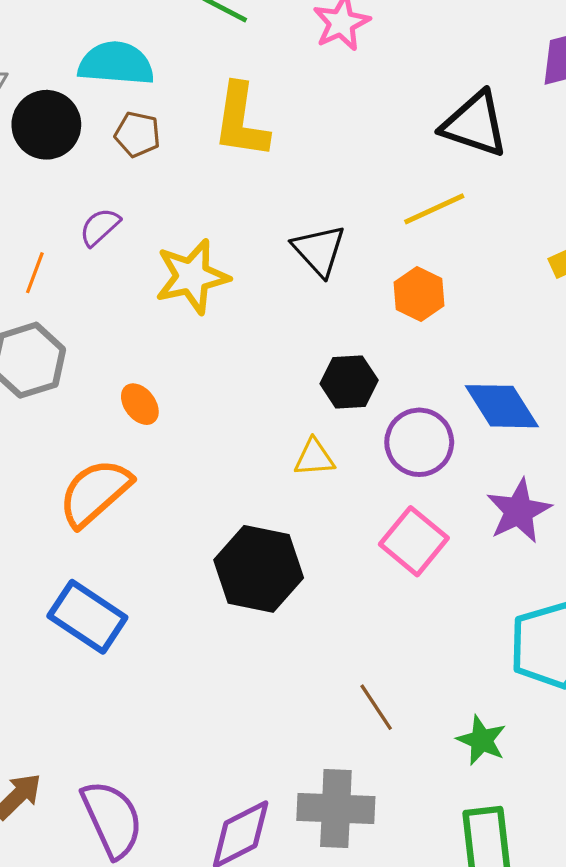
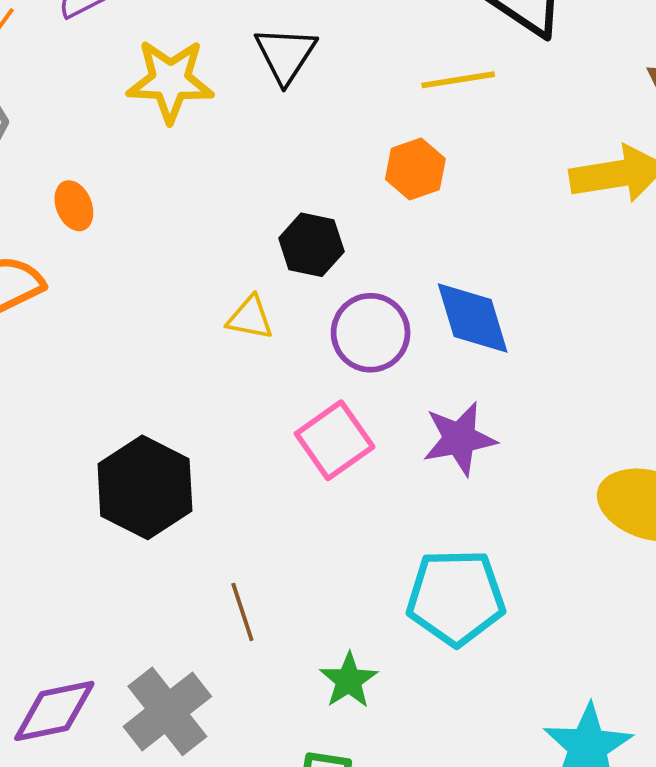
black triangle: (319, 250) -> (286, 55), moved
black hexagon: (259, 569) -> (145, 487), moved
gray cross: (336, 808) -> (167, 711), turned 34

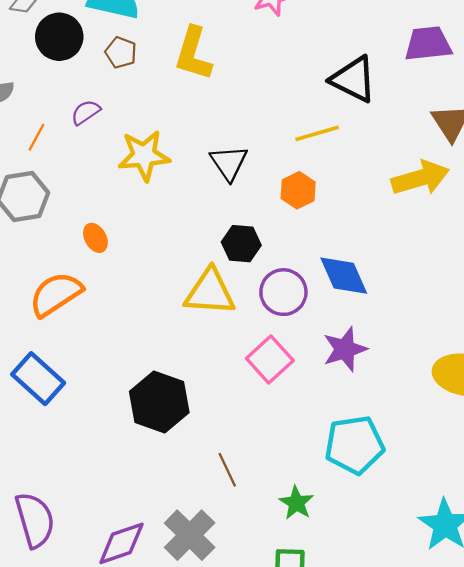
black triangle: (286, 55) -> (229, 163), moved
yellow triangle: (250, 318) -> (210, 292), size x1.8

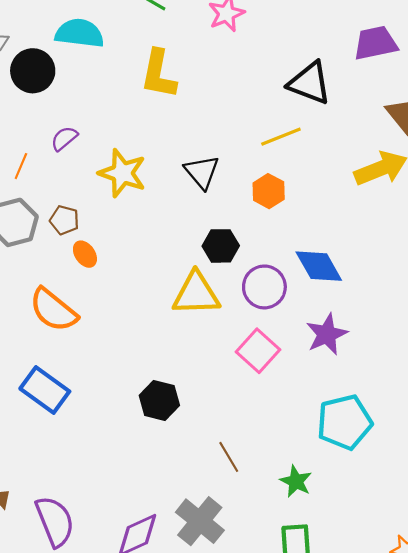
brown pentagon: (121, 52) -> (64, 220), moved
yellow star: (144, 156) -> (122, 173), turned 30
orange semicircle: (56, 294) -> (53, 310), turned -102
black hexagon: (159, 402) -> (159, 400), size x0.7

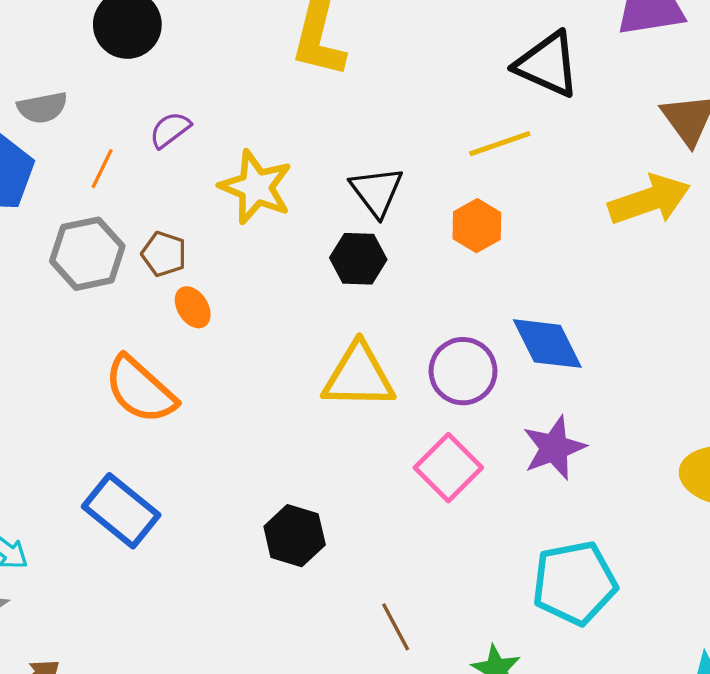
black hexagon: (221, 246) -> (358, 259), moved

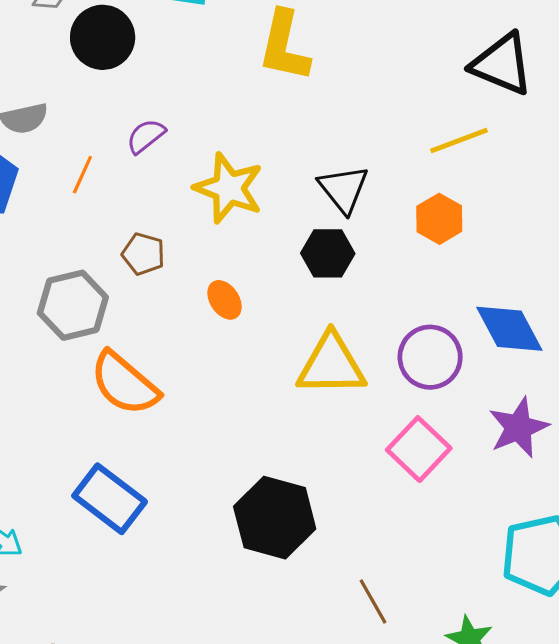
gray hexagon: (87, 254) -> (73, 305), moved
orange ellipse: (193, 307) -> (224, 300), moved
black hexagon: (295, 536) -> (275, 518), size x1.4

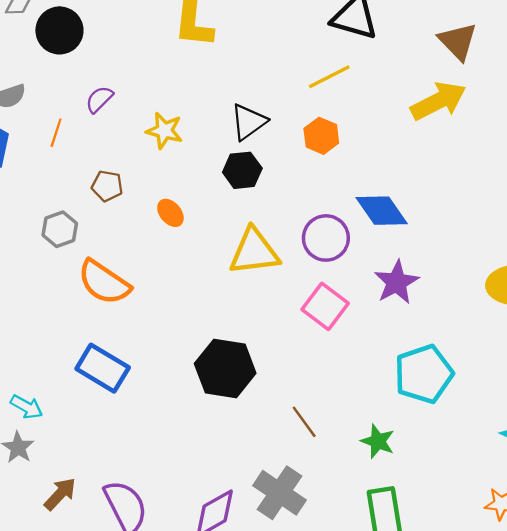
yellow star: (229, 188) -> (164, 131), size x0.7
black triangle: (343, 189) -> (249, 122), turned 39
gray hexagon: (73, 305) -> (60, 229), size x0.7

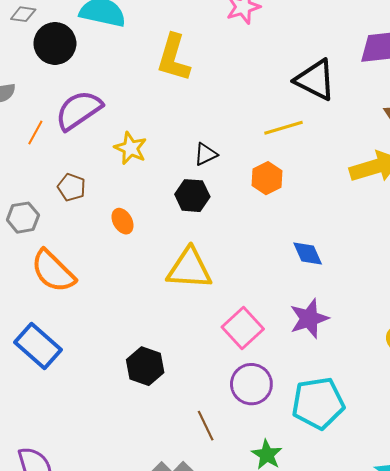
purple semicircle: (99, 99) -> (79, 110), size x1.8
black triangle: (249, 122) -> (206, 154), size x0.7
blue diamond: (382, 211) -> (308, 253), size x0.7
purple circle: (326, 238) -> (251, 384), moved
black hexagon: (225, 368) -> (145, 366), size x0.7

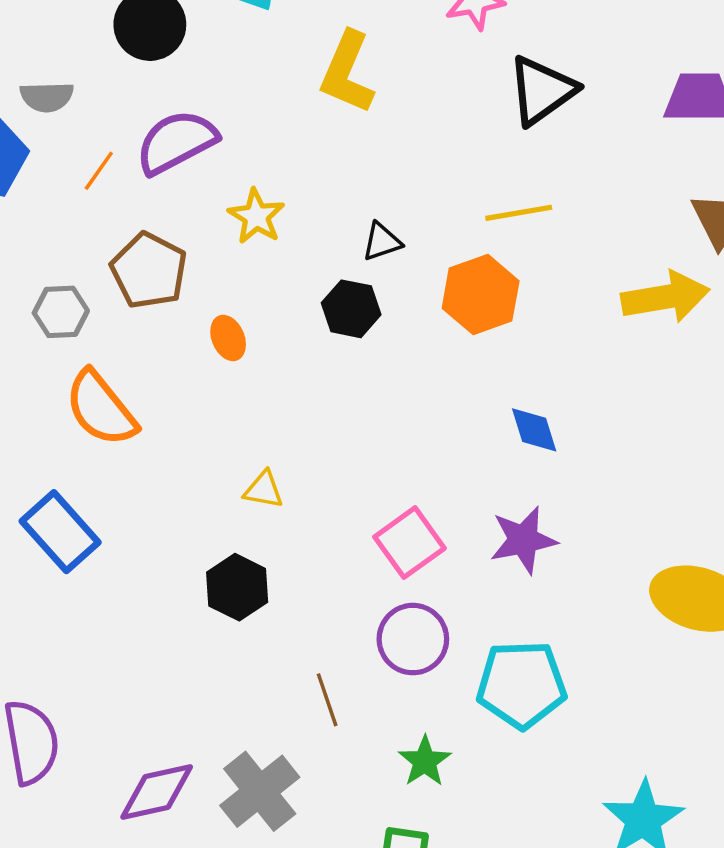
black triangle: (315, 80) -> (542, 90), moved, turned 51
orange hexagon: (267, 178) -> (481, 295), size x1.4
brown pentagon: (72, 187) -> (149, 271), size x1.6
yellow triangle: (189, 269) -> (264, 490), moved, size x0.5

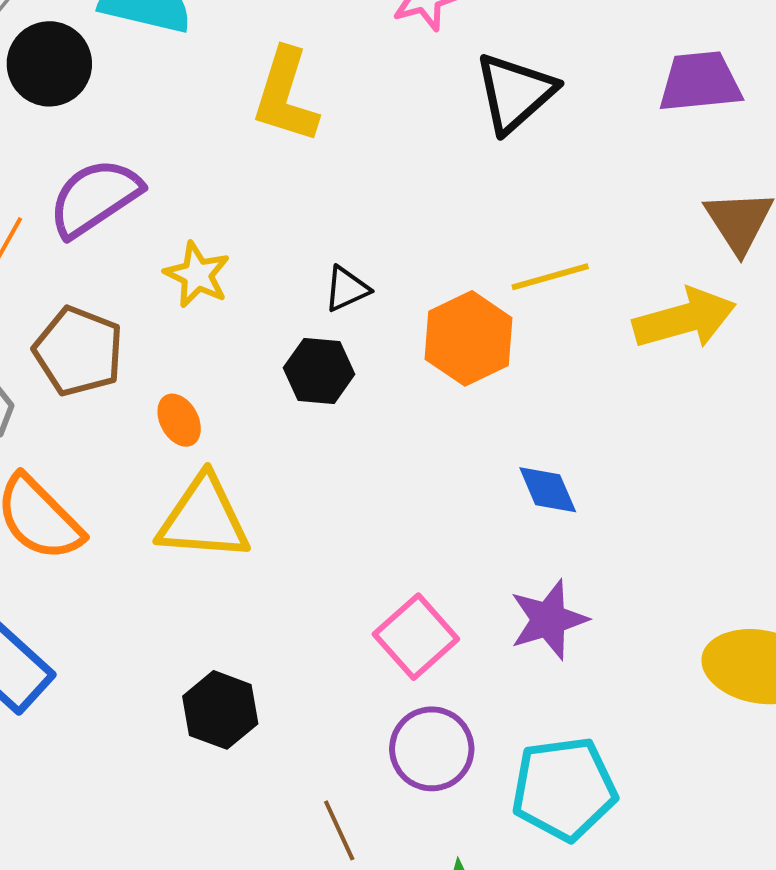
yellow line: (519, 213) -> (550, 277), moved
yellow triangle: (264, 490) -> (204, 519), moved, size x2.0

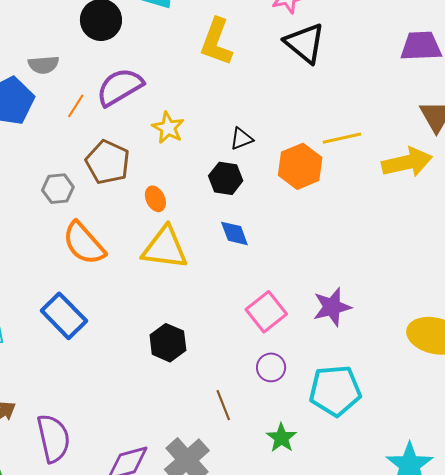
black triangle: (515, 93) -> (305, 43), moved, turned -42
blue diamond: (548, 490) -> (234, 233), moved
purple circle: (432, 749) -> (271, 367), size x0.7

